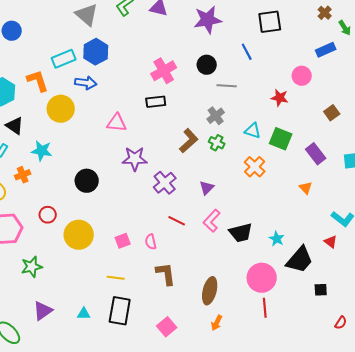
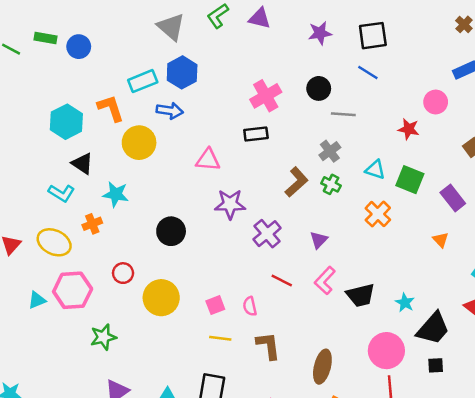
purple star: (208, 20) -> (320, 33), size x0.7
black square: (270, 22) -> (373, 36), moved
blue line: (247, 52) -> (368, 72), turned -30
yellow line: (116, 278) -> (220, 338), moved
black square: (321, 290) -> (436, 365), moved

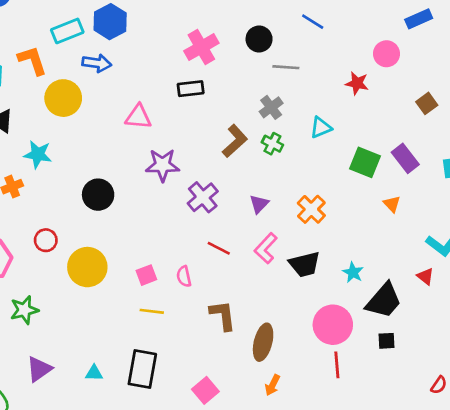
cyan triangle: (375, 170) -> (321, 128), turned -40
green square: (410, 180) -> (365, 162), moved
orange cross: (378, 214) -> (311, 209), moved
brown L-shape: (268, 346) -> (223, 315), moved

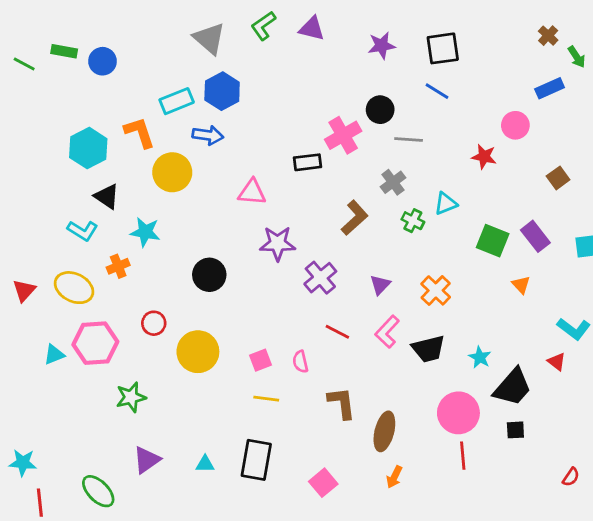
pink cross: (201, 47) -> (343, 135), moved
green cross: (272, 144) -> (413, 221), moved

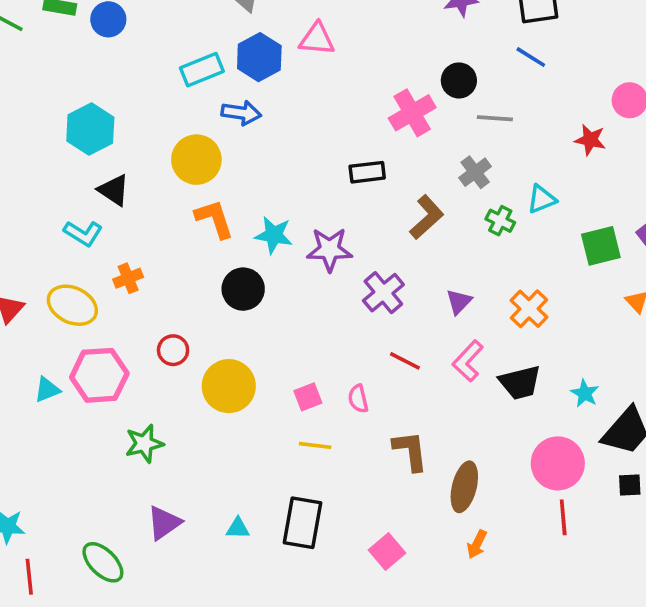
orange L-shape: (140, 132) -> (214, 219), moved
black rectangle: (308, 162) -> (367, 172), moved
pink triangle: (252, 192) -> (317, 39), moved
cyan star: (145, 232) -> (274, 235), moved
green square: (493, 241) -> (601, 246), turned -36

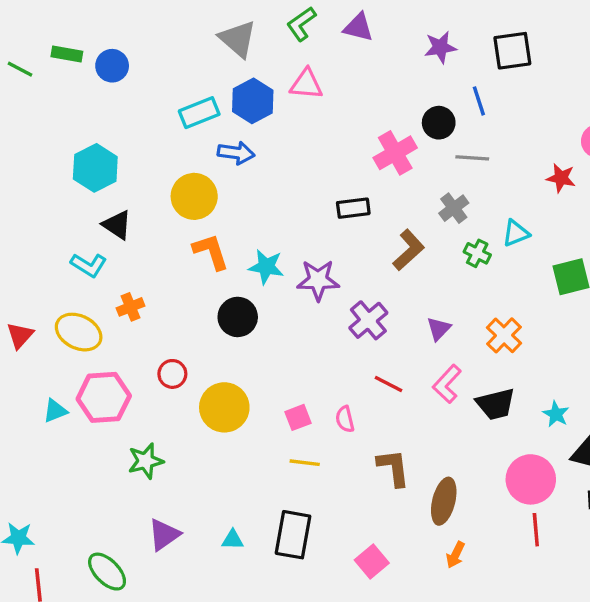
blue line: (531, 57) -> (479, 101), moved, turned 40

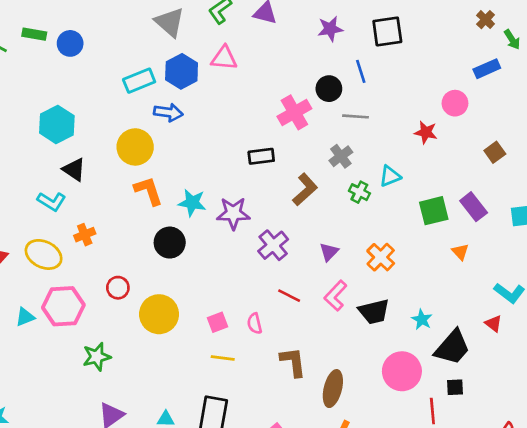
red line: (536, 530) -> (432, 411), moved

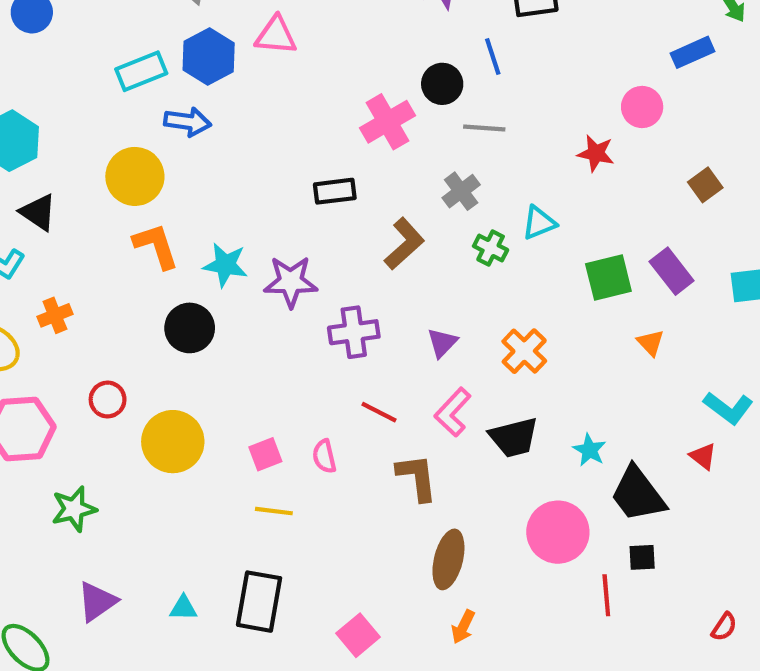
purple cross: (273, 245) -> (354, 332), turned 32
black trapezoid: (452, 347) -> (638, 494), turned 102
brown L-shape: (293, 362) -> (417, 477), moved

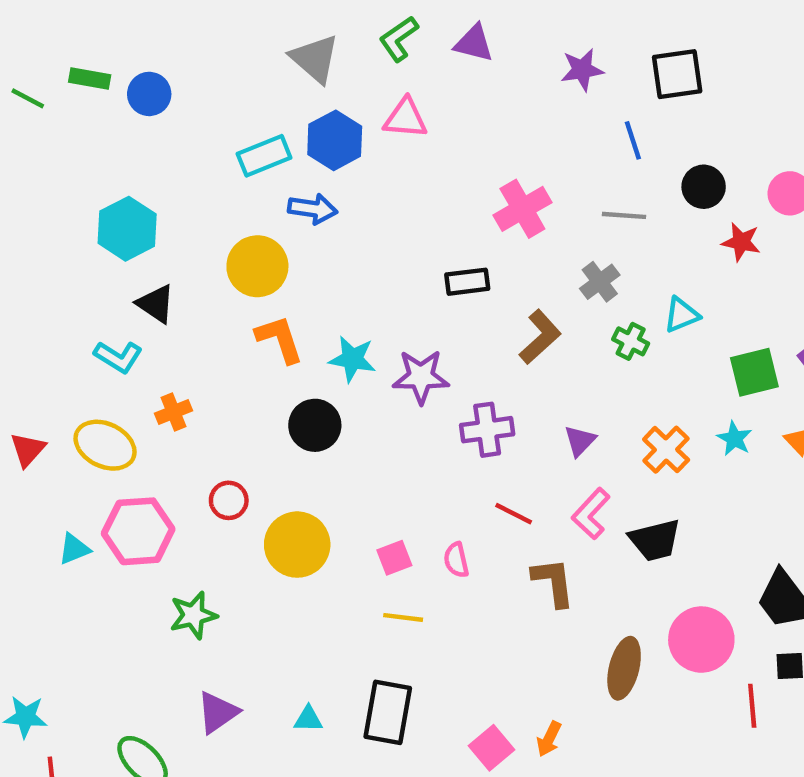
black circle: (442, 84) -> (704, 187), moved
cyan star: (589, 450) -> (734, 439), moved
brown ellipse: (448, 559) -> (624, 668), moved
orange arrow: (463, 627) -> (549, 739), moved

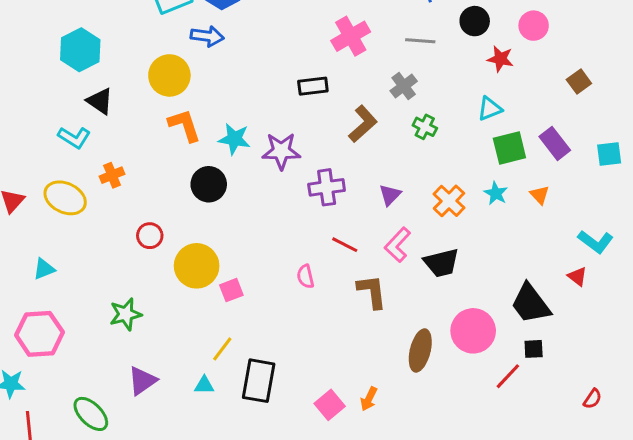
cyan triangle: (681, 315) -> (490, 109), moved
pink hexagon: (138, 531) -> (39, 334), moved
pink square: (394, 558) -> (231, 290), moved
yellow line: (403, 617) -> (222, 349), moved, turned -60
red line: (752, 706) -> (508, 376), turned 48

